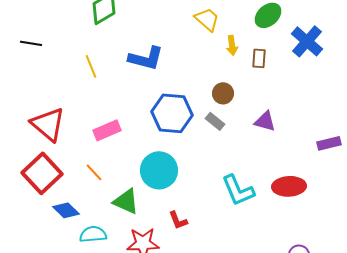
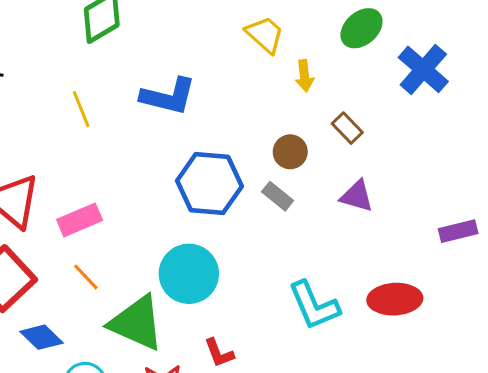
brown rectangle: (259, 58) -> (347, 128), moved, turned -48
pink rectangle: (107, 130) -> (80, 220), moved
green triangle: (126, 201) -> (137, 323), size x1.4

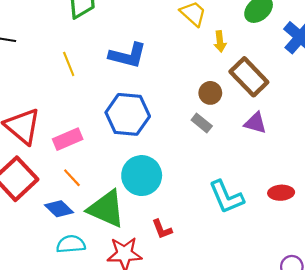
brown rectangle: (347, 128) -> (249, 77), size x1.8
blue hexagon: (209, 183) -> (128, 114), moved
red ellipse: (395, 299) -> (281, 193), size x0.7
blue diamond: (42, 337) -> (59, 209), moved

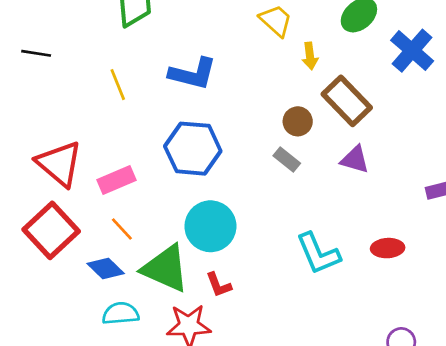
red L-shape: (162, 229) -> (219, 285), moved

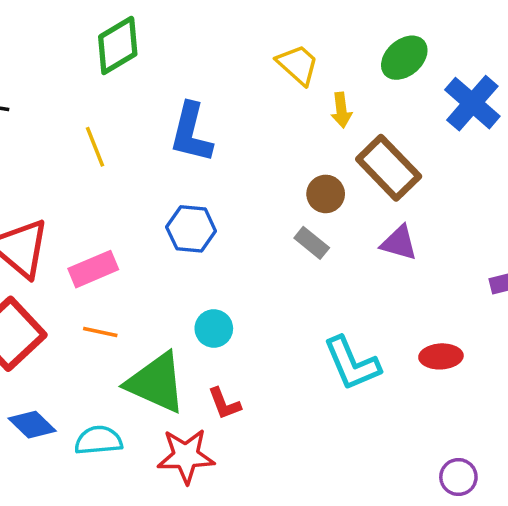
blue L-shape: (193, 74) -> (191, 133), turned 90
blue hexagon: (193, 149) -> (191, 229), size x0.7
cyan circle: (210, 226) -> (214, 329), size x0.6
orange line: (122, 229) -> (100, 332), turned -35
blue diamond: (106, 268) -> (32, 425), moved

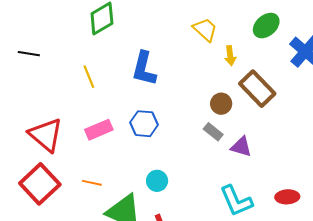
purple triangle: (399, 243) -> (241, 147), moved
pink rectangle: (93, 269) -> (99, 130), moved

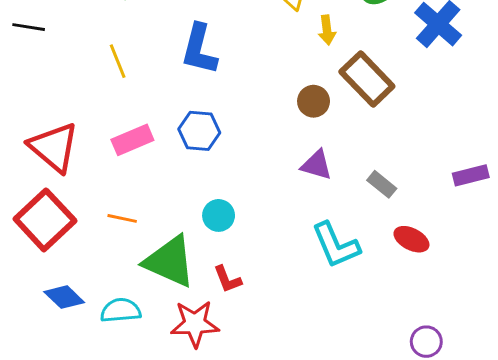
gray rectangle: (213, 132) -> (382, 184), moved
purple triangle: (241, 147) -> (316, 165), moved
red ellipse: (287, 197) -> (411, 239), turned 30

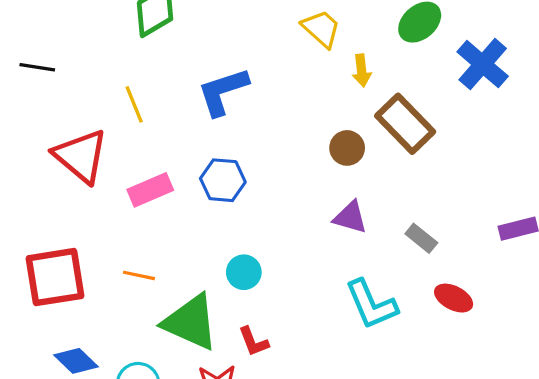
blue L-shape: (199, 49) -> (223, 91), turned 58
red triangle: (54, 147) -> (81, 156), moved
red square: (45, 220) -> (55, 277), turned 34

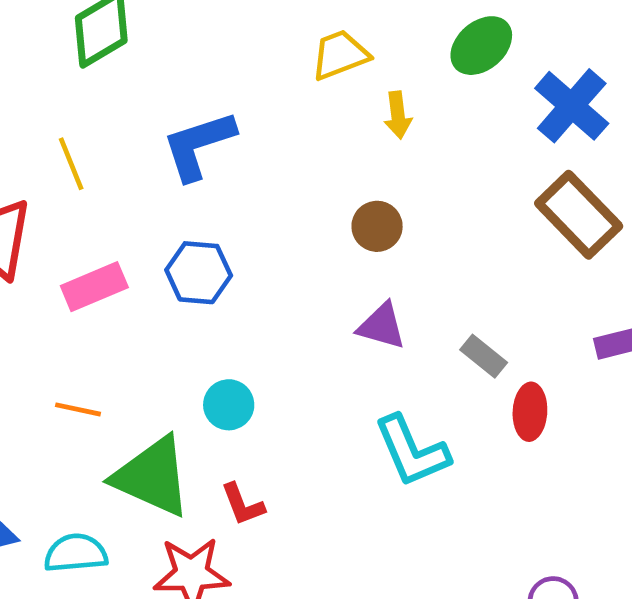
yellow trapezoid: (321, 29) -> (340, 55), turned -63
brown rectangle: (405, 124) -> (579, 215), moved
red ellipse: (454, 298) -> (530, 412), moved, turned 66

